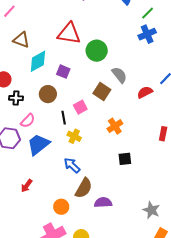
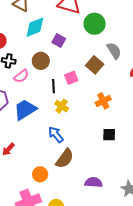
pink semicircle: (28, 121) -> (21, 76), moved
purple semicircle: (103, 202) -> (94, 182), moved

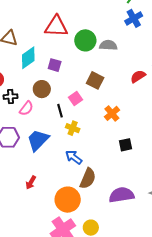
gray semicircle: (114, 51) -> (108, 45), moved, turned -42
orange circle: (40, 174) -> (68, 200), size x1.6
purple semicircle: (94, 182) -> (121, 195), size x1.4

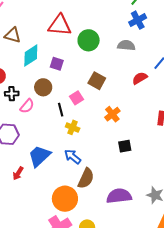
gray semicircle: (108, 45) -> (126, 45), moved
blue trapezoid: (38, 140) -> (39, 156), moved
red arrow: (31, 183) -> (18, 173), moved

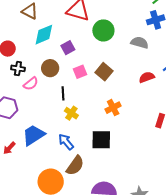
purple square: (57, 64) -> (68, 48), turned 32
pink square: (76, 98) -> (80, 72), moved
black square: (125, 146) -> (101, 140), moved, size x1.5

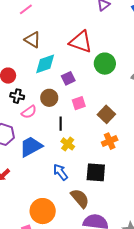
brown square: (104, 72) -> (106, 114), moved
blue trapezoid: (33, 135) -> (31, 147), moved
brown semicircle: (75, 166) -> (80, 198), moved, turned -80

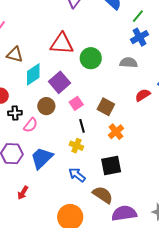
purple square: (68, 78) -> (59, 82), size x1.5
black line: (61, 124) -> (82, 126), moved

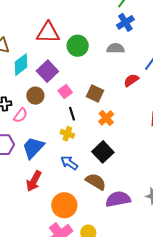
black square: (111, 166) -> (103, 152), turned -30
red arrow: (23, 193) -> (34, 181), moved, size x1.5

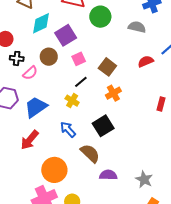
black line: (72, 114) -> (81, 82), turned 56
purple semicircle: (118, 199) -> (108, 175), size x0.7

